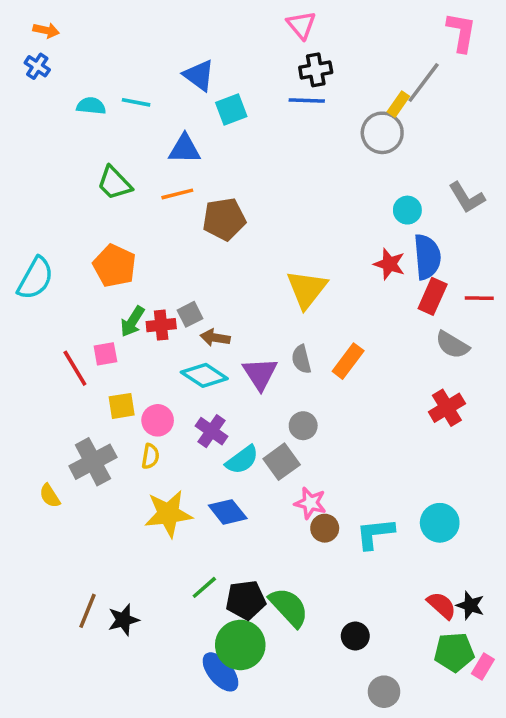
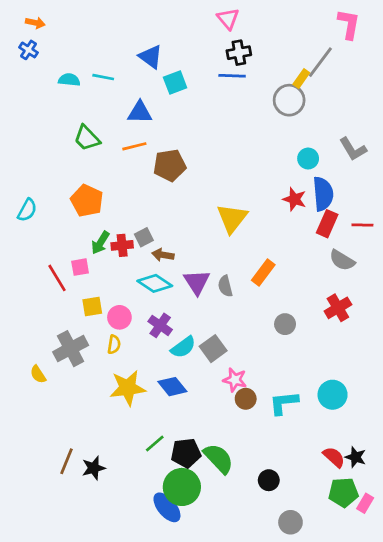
cyan semicircle: (35, 278) -> (27, 210), size x0.7
gray semicircle: (301, 359) -> (225, 286), moved
gray circle: (303, 426) -> (285, 324), moved

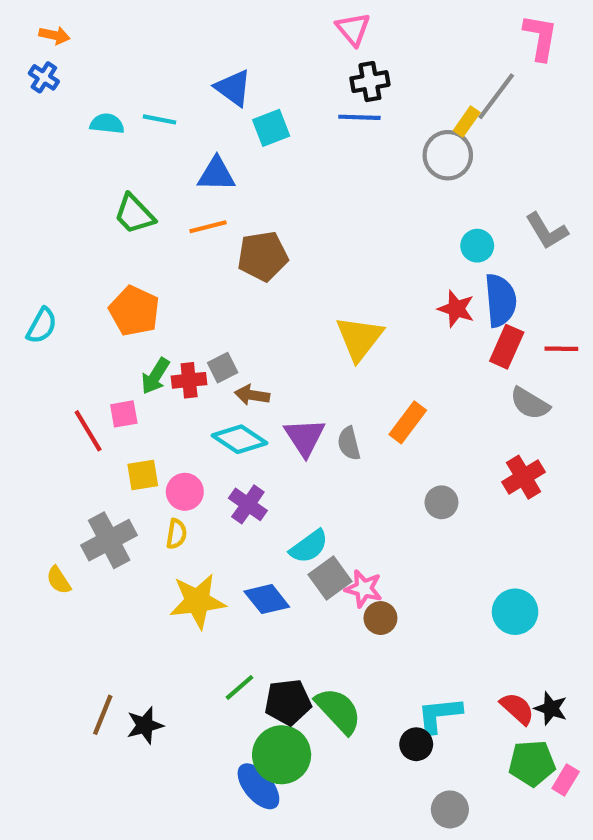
cyan semicircle: (183, 347) -> (309, 546), moved
gray square: (213, 349) -> (330, 578), moved
cyan L-shape: (284, 403) -> (439, 715), moved

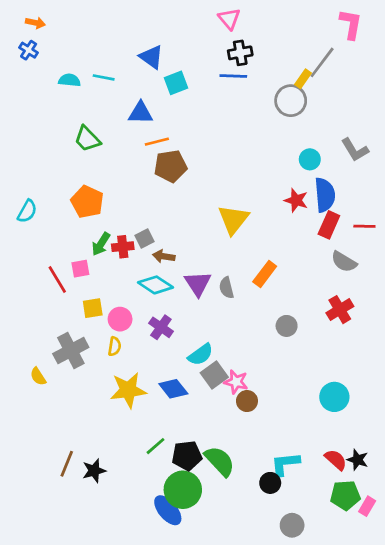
orange line: (208, 227) -> (157, 142), moved

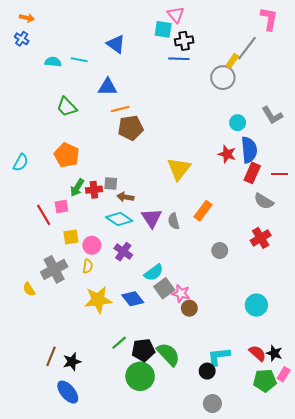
cyan square: (176, 83) -> (163, 29), moved, turned 30
gray square: (145, 239) -> (111, 183), turned 32
pink rectangle: (367, 506) -> (284, 374), moved
blue ellipse: (168, 510) -> (68, 392), moved
gray circle: (292, 525) -> (212, 404), moved

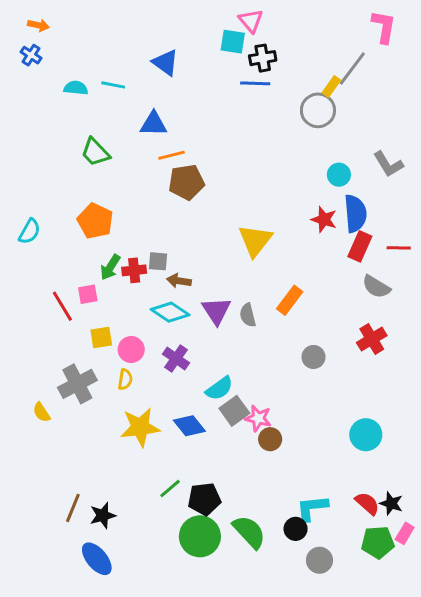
green semicircle: (168, 354) -> (249, 532), moved
gray circle: (212, 404) -> (319, 560), moved

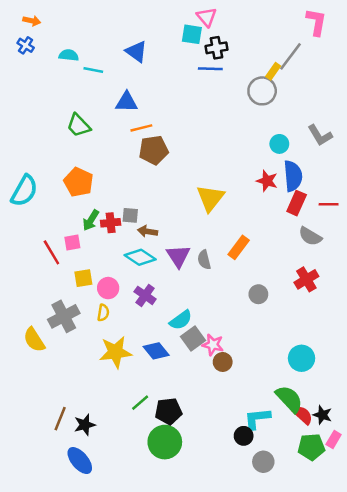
cyan semicircle: (76, 88) -> (69, 55), moved
cyan semicircle: (30, 231) -> (24, 191), size x1.5
yellow semicircle: (41, 412) -> (34, 340), size x1.5
green semicircle: (249, 532) -> (289, 399), moved

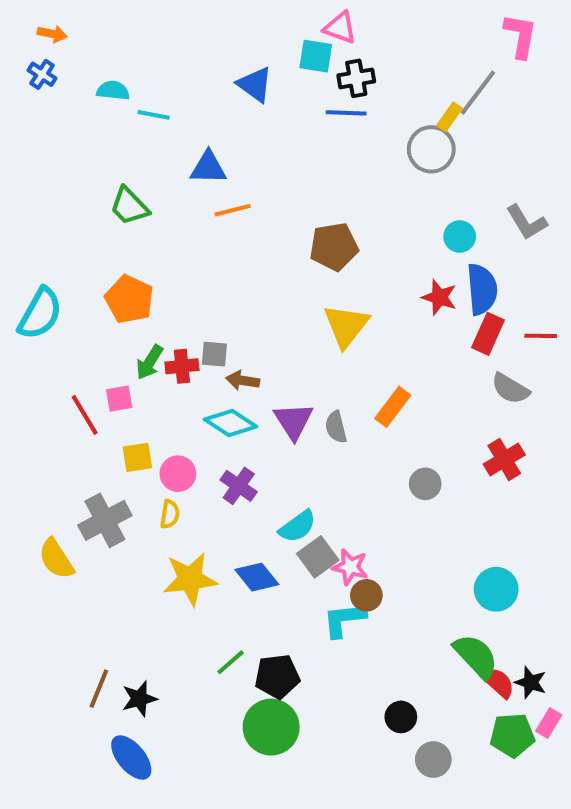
pink triangle: (207, 17) -> (340, 28), turned -30
blue triangle: (136, 52) -> (255, 84), moved
brown pentagon: (154, 150) -> (334, 247), moved
cyan L-shape: (257, 419) -> (344, 620), moved

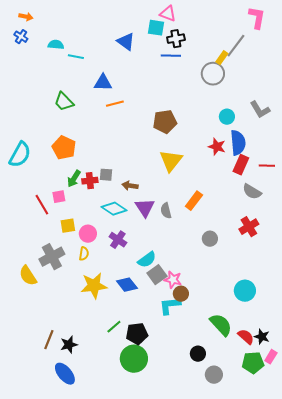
brown arrow: (243, 380) -> (130, 186), moved
green semicircle: (476, 656) -> (221, 325), moved

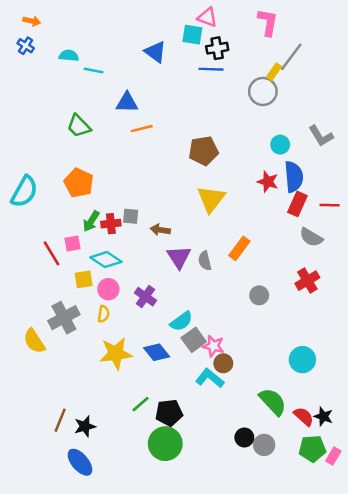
pink L-shape: (257, 18) -> (268, 22), moved
cyan diamond: (114, 209) -> (106, 260), moved
cyan L-shape: (170, 306) -> (210, 378), turned 45
pink rectangle: (271, 357) -> (333, 456), moved
gray circle: (214, 375) -> (264, 445), moved

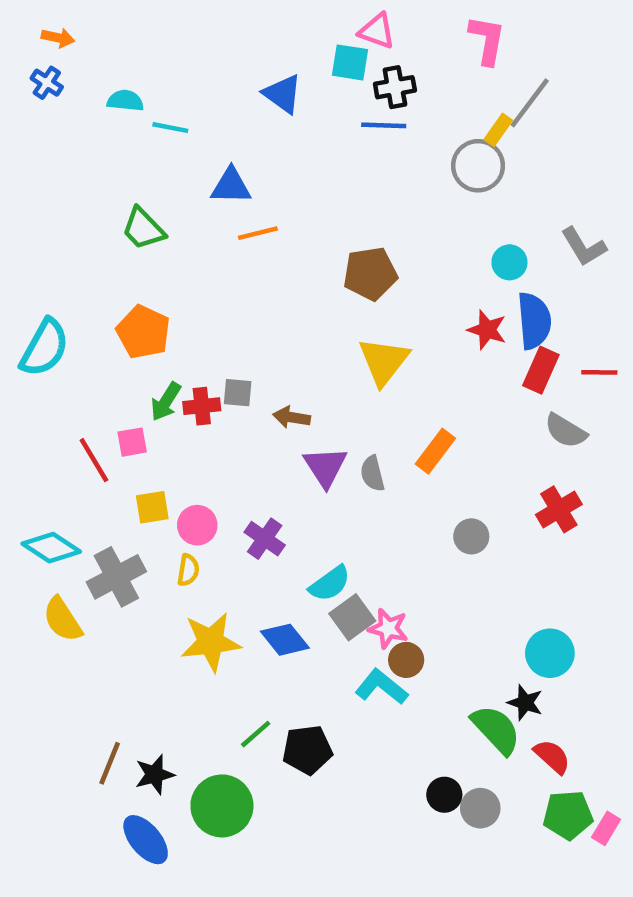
cyan diamond: (106, 260) -> (51, 548), moved
black star: (323, 416) -> (525, 703), moved
green circle: (165, 444) -> (222, 806), moved

